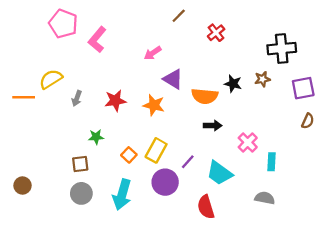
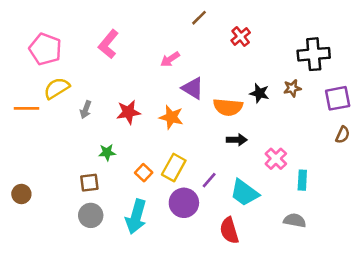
pink pentagon: (63, 24) -> (45, 49), moved
brown circle: (23, 186) -> (21, 194), moved

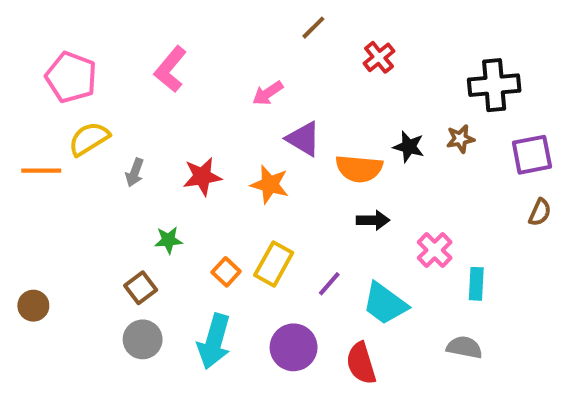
brown square: (89, 183) -> (141, 288), turned -30
purple circle: (184, 203) -> (294, 347), moved

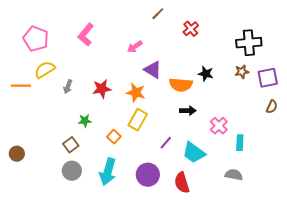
brown star: (460, 139) -> (242, 72), moved
yellow rectangle: (274, 264) -> (138, 120), moved

